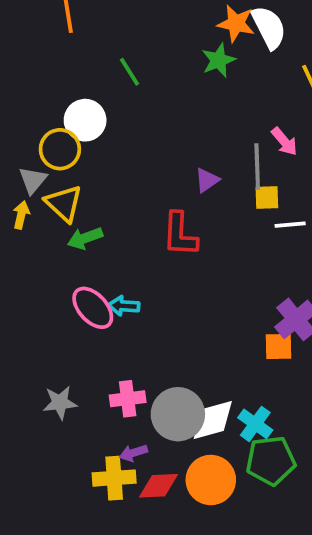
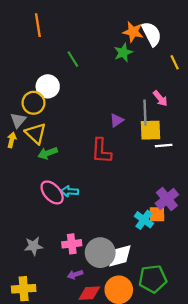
yellow square: (267, 198) -> (151, 130), size x1.5
cyan cross: (255, 424) -> (144, 220), moved
yellow cross: (114, 478) -> (24, 289), moved

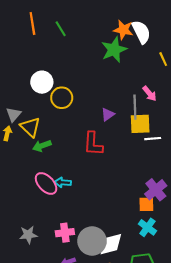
green star: (123, 52) -> (114, 50), size x1.4
green line: (73, 59) -> (61, 29), moved
yellow circle: (33, 103) -> (62, 98), moved
cyan cross: (144, 220) -> (147, 227), moved

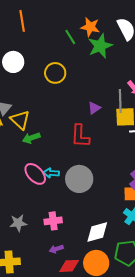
green line: (61, 29) -> (70, 37), moved
orange star: (123, 30) -> (90, 27), moved
white circle: (42, 82) -> (13, 62), moved
yellow circle: (62, 98) -> (55, 73), moved
gray circle: (92, 241) -> (79, 179), moved

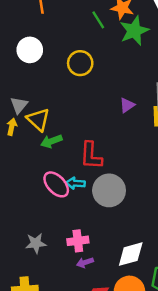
red L-shape: (80, 136) -> (91, 156), moved
purple arrow: (56, 249) -> (85, 262), moved

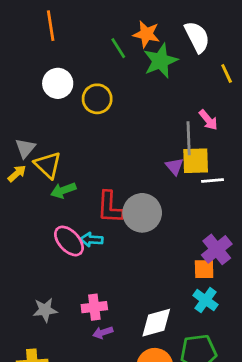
white circle: (30, 50) -> (58, 83), moved
purple triangle: (127, 105) -> (175, 166), moved, turned -35
yellow arrow: (12, 127) -> (17, 173), turned 35
gray circle: (109, 190) -> (142, 213), moved

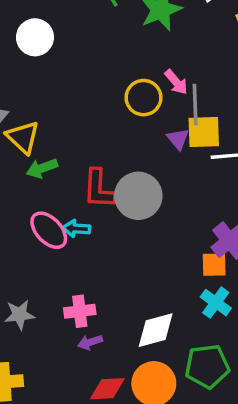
yellow circle: (97, 99) -> (143, 98), moved
pink arrow: (208, 120) -> (176, 82), moved

